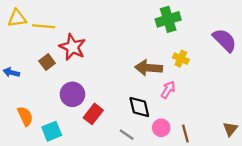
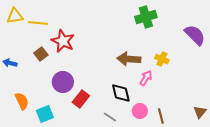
yellow cross: (181, 59) -> (162, 59), moved

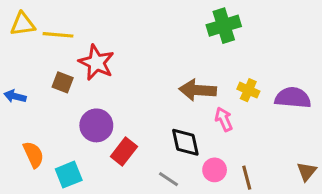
purple semicircle: (195, 35) -> (293, 98), moved, turned -40
brown square: (41, 54) -> (63, 82), turned -32
pink arrow: (146, 78) -> (224, 119), turned -56

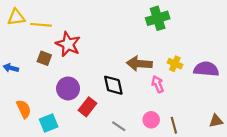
black diamond: (185, 142) -> (113, 85), moved
brown triangle: (307, 171) -> (216, 121), turned 40

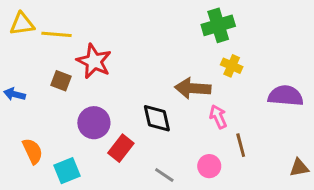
yellow cross: (175, 64) -> (232, 66), moved
brown line: (174, 125) -> (241, 145), moved

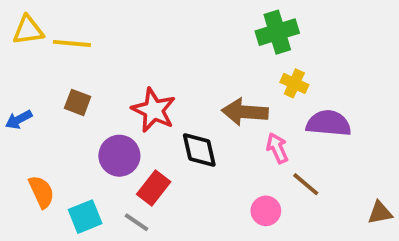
red star: (94, 61) -> (154, 110), moved
blue arrow: (15, 94) -> (19, 120), turned -42
purple semicircle: (286, 96) -> (329, 123), moved
brown line: (241, 145) -> (306, 184), turned -35
gray line: (164, 175) -> (137, 222), moved

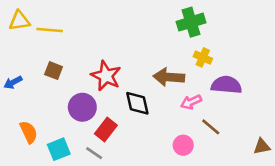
pink arrow: (277, 148) -> (191, 102), turned -90

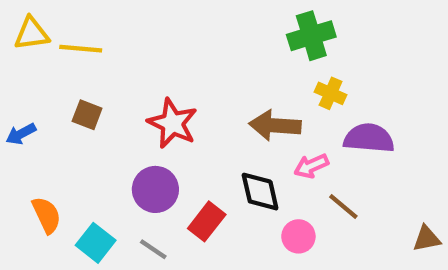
black diamond: (137, 103) -> (260, 192), moved
purple circle: (82, 107) -> (155, 189), moved
red rectangle: (106, 129) -> (207, 221), moved
cyan square: (59, 149) -> (96, 243), turned -30

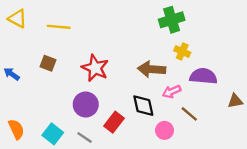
yellow triangle: (32, 34) -> (17, 19), turned 36
yellow line: (81, 49) -> (59, 27), moved
blue arrow: (21, 134) -> (12, 74), turned 63
orange semicircle: (47, 215) -> (16, 129), moved
brown triangle: (427, 239) -> (235, 101), moved

